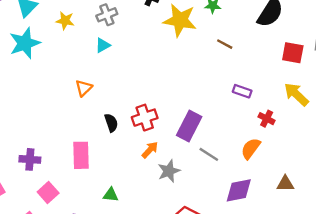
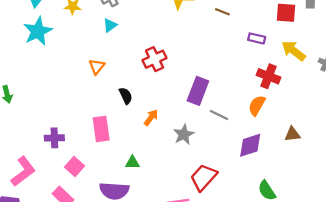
purple rectangle: (242, 91) -> (257, 38), moved
red cross: (145, 118) -> (155, 59), moved
red cross: (267, 119) -> (269, 76), size x1.5
orange arrow: (150, 150) -> (151, 118), moved

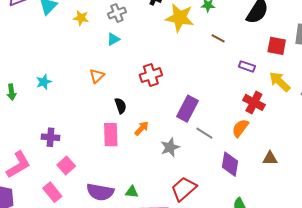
cyan star: (38, 31) -> (44, 82), moved, size x0.6
pink rectangle: (101, 129) -> (111, 135), moved
purple diamond: (250, 145) -> (230, 164), turned -70
green triangle: (132, 162) -> (132, 192), moved

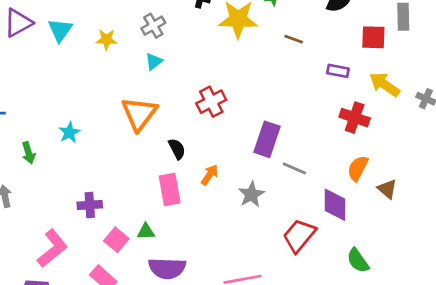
orange triangle: (97, 76) -> (139, 114), size x1.8
orange semicircle: (240, 128) -> (358, 168), moved
brown triangle: (270, 158) -> (387, 189), turned 49
red trapezoid: (184, 189) -> (299, 236), moved
green triangle: (132, 192) -> (146, 232), moved

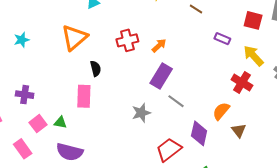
red cross: (355, 118) -> (242, 82), moved
orange arrow: (210, 175) -> (159, 46), moved

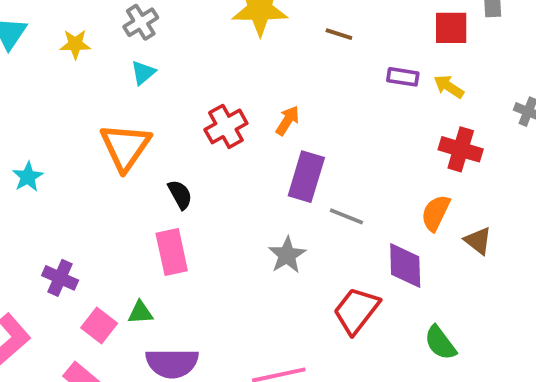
yellow arrow: (254, 56) -> (449, 87), moved, size x0.7
purple cross: (25, 95) -> (60, 278), turned 30

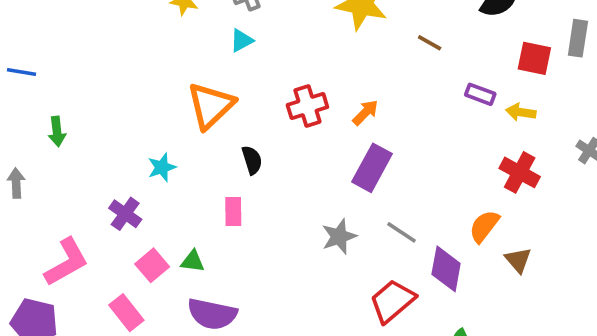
yellow arrow: (449, 87) -> (521, 112), turned -36
cyan star: (28, 177) -> (162, 167), moved
gray line: (346, 216) -> (401, 232), moved
pink rectangle: (172, 252) -> (233, 212), size x0.7

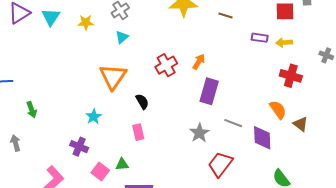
orange semicircle: (484, 226) -> (278, 110), turned 120
red trapezoid: (392, 301) -> (220, 164), moved

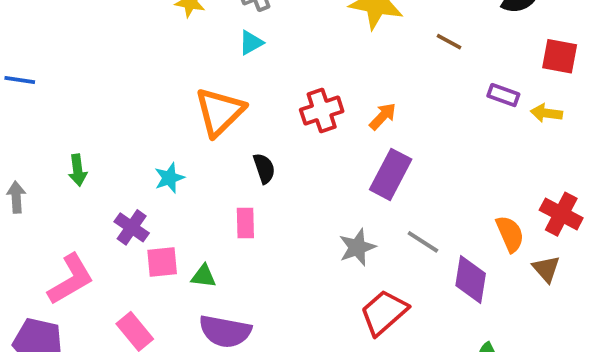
red cross: (291, 76) -> (561, 214), moved
green arrow: (32, 110) -> (78, 170), moved
pink square: (100, 172) -> (162, 262), moved, turned 36

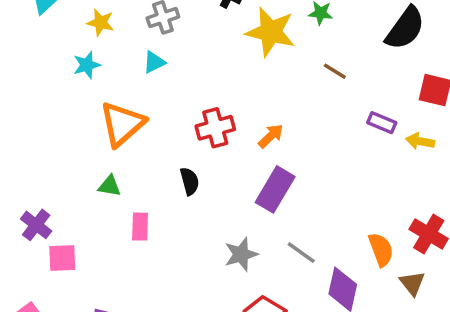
black semicircle: (264, 168) -> (190, 181), moved
cyan star: (169, 178) -> (87, 65), moved
green triangle: (204, 276) -> (110, 186), moved

